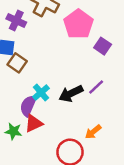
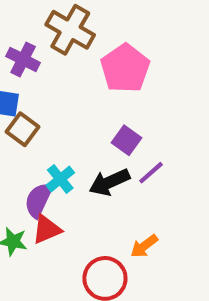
purple square: (103, 46) -> (126, 140), moved

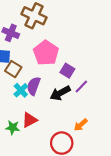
pink pentagon: (125, 68) -> (46, 53), moved
cyan cross: (60, 179) -> (21, 90), moved
purple semicircle: (38, 200) -> (34, 86), moved

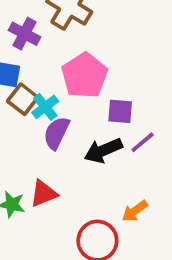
purple square: (67, 71) -> (120, 111), turned -32
cyan cross: (21, 90) -> (45, 107), moved

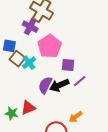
purple cross: (24, 34) -> (30, 27), moved
purple semicircle: (56, 133) -> (45, 85), moved

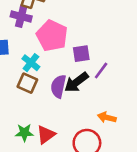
brown square: (17, 59) -> (27, 83), moved
red triangle: (28, 108) -> (46, 135), moved
orange arrow: (76, 117) -> (107, 117), turned 64

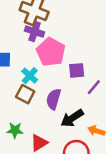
purple cross: (21, 16) -> (35, 32), moved
black arrow: (76, 82) -> (72, 118), moved
green star: (24, 133) -> (15, 130), moved

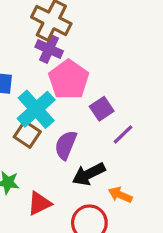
purple square: (77, 70) -> (102, 109), turned -35
cyan cross: (30, 76) -> (36, 109), size x1.6

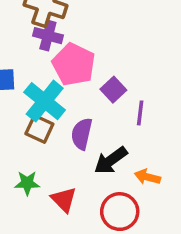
purple line: (123, 134) -> (140, 113), turned -30
red triangle: (39, 203) -> (64, 200), turned -40

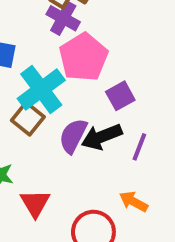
purple line: (140, 113) -> (139, 147), moved
black arrow: (111, 160) -> (102, 137), moved

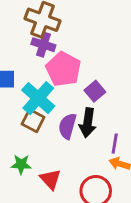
black arrow: (102, 137) -> (88, 123), turned -48
purple line: (139, 147) -> (115, 144), moved

